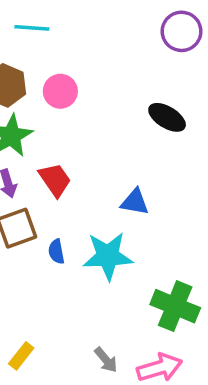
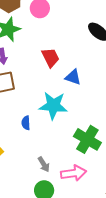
red trapezoid: (55, 180) -> (51, 57), moved
blue semicircle: (56, 252) -> (26, 123), moved

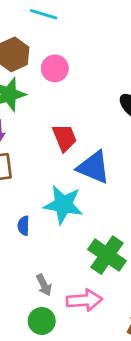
blue triangle: (73, 77) -> (94, 167), size x1.5

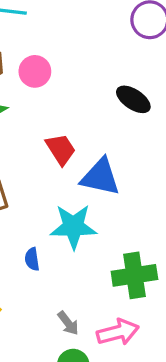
green cross: (107, 255) -> (134, 275), turned -33

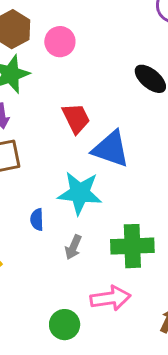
gray arrow: (68, 323) -> (73, 247), moved, turned 55

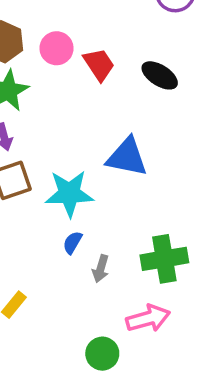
red trapezoid: (76, 118) -> (99, 64), moved
cyan star: (80, 193) -> (69, 193), moved
blue semicircle: (37, 220) -> (72, 242), moved, turned 40

